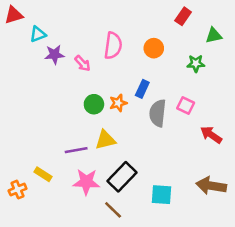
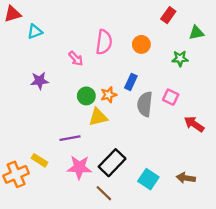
purple star: (54, 55) -> (39, 81), moved
yellow triangle: (105, 140) -> (98, 117), moved
brown arrow: (211, 186) -> (186, 178), moved, size x0.7
orange cross: (18, 190) -> (16, 174), size x1.5
cyan square: (161, 195) -> (148, 179), turned 30

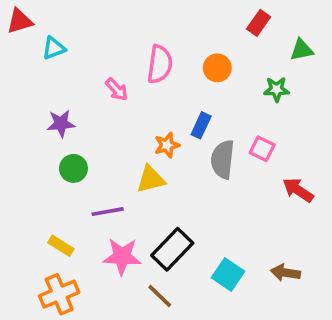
green circle: (86, 96) -> (73, 168), moved
orange cross: (16, 174) -> (59, 294), moved

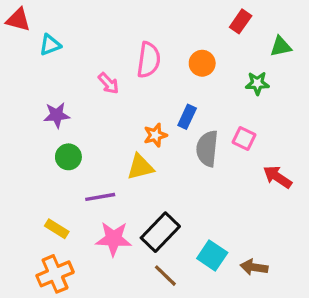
red triangle: (20, 21) -> (18, 20), turned 32
brown arrow: (285, 273) -> (254, 267), moved
brown line: (160, 296) -> (165, 276), moved

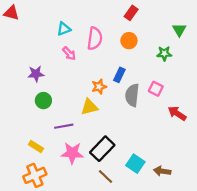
red rectangle: (241, 21) -> (131, 13), moved
cyan triangle: (50, 45) -> (64, 29), moved
green triangle: (281, 47) -> (179, 30), turned -48

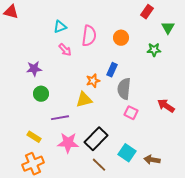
red rectangle: (131, 13) -> (147, 12), moved
pink square: (156, 89) -> (131, 113), moved

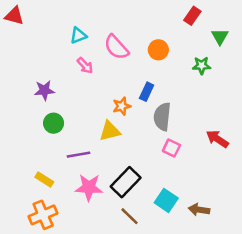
pink semicircle: (89, 36) -> (116, 47), turned 130

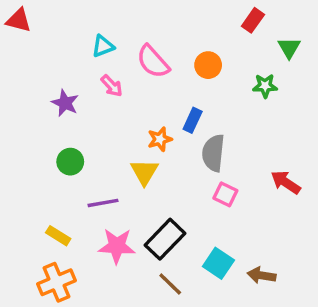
purple star: (44, 90) -> (65, 103), moved, turned 30
yellow triangle: (110, 131) -> (144, 172), turned -45

